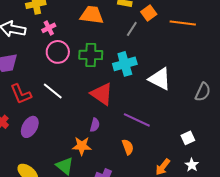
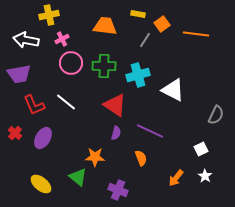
gray semicircle: (203, 92) -> (216, 115), moved
purple semicircle: (95, 125) -> (116, 133), moved

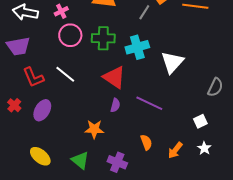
white triangle: (173, 90) -> (172, 62), turned 45
orange semicircle: (141, 158) -> (146, 142), moved
green triangle: (78, 177) -> (80, 160), moved

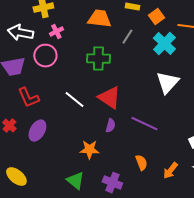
gray line: (144, 12) -> (127, 37), moved
pink circle: (70, 35) -> (45, 56), moved
cyan cross: (137, 47) -> (164, 44), moved, turned -30
white line: (65, 74) -> (74, 100), moved
yellow ellipse: (40, 156) -> (16, 177), moved

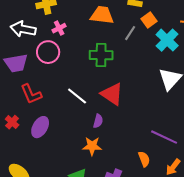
orange square: (156, 17) -> (149, 20), moved
purple line: (144, 124) -> (164, 137), moved
purple semicircle: (110, 126) -> (98, 121), moved

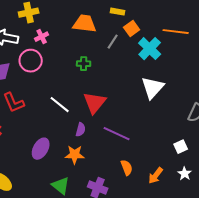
green cross: (101, 55) -> (84, 64), size x0.6
red triangle: (112, 94) -> (95, 103), turned 35
purple ellipse: (40, 127) -> (41, 149), moved
purple line: (164, 137) -> (117, 134), moved

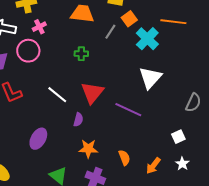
purple line: (117, 134) -> (128, 110), moved
orange star: (75, 155) -> (88, 149), moved

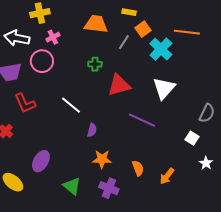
red triangle: (92, 93) -> (119, 85), moved, turned 35
white square: (178, 137) -> (192, 138), moved, turned -32
purple ellipse: (38, 139) -> (41, 161), moved
white star: (182, 164) -> (206, 163), moved

